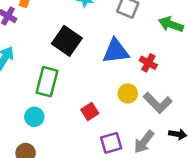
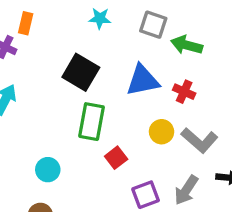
green arrow: (171, 24) -> (187, 45), moved
green rectangle: (47, 82) -> (91, 122), moved

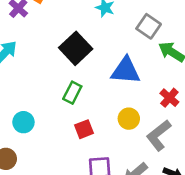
red cross: (184, 92) -> (169, 98), moved
green rectangle: (91, 122) -> (72, 93), size x0.7
gray L-shape: (199, 140) -> (159, 135), turned 84

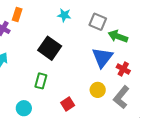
blue triangle: (126, 71) -> (102, 57), moved, turned -45
green rectangle: (72, 93) -> (41, 81), moved

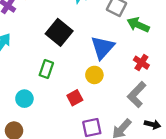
blue triangle: (102, 57) -> (103, 48), moved
yellow circle: (98, 90) -> (94, 75), moved

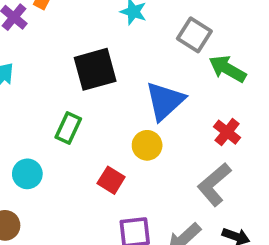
black square: (59, 32) -> (95, 69), turned 30
red square: (75, 98) -> (111, 180), turned -35

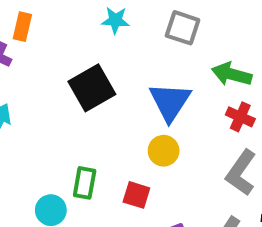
green arrow: (227, 69) -> (232, 74), moved
green rectangle: (68, 128) -> (85, 183), moved

